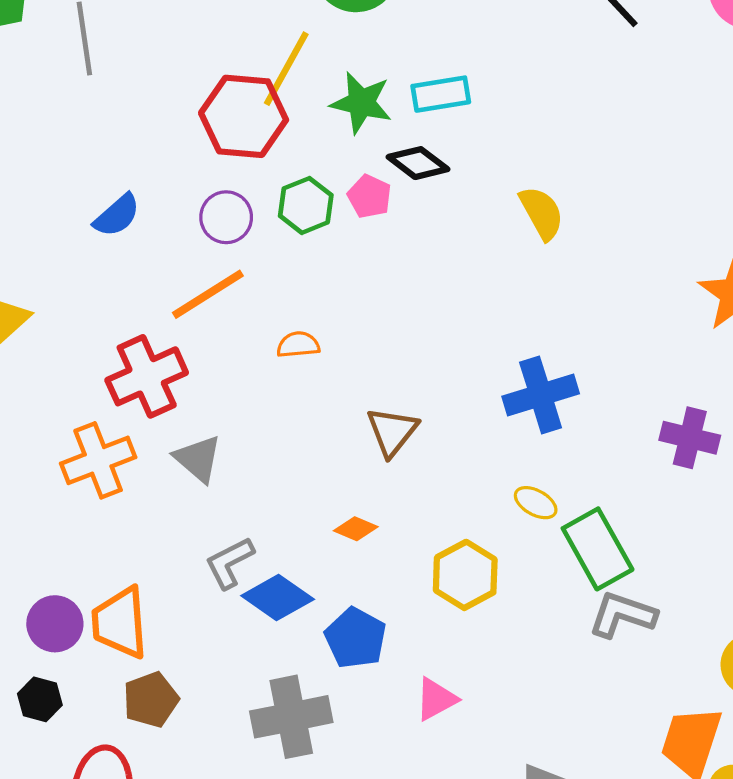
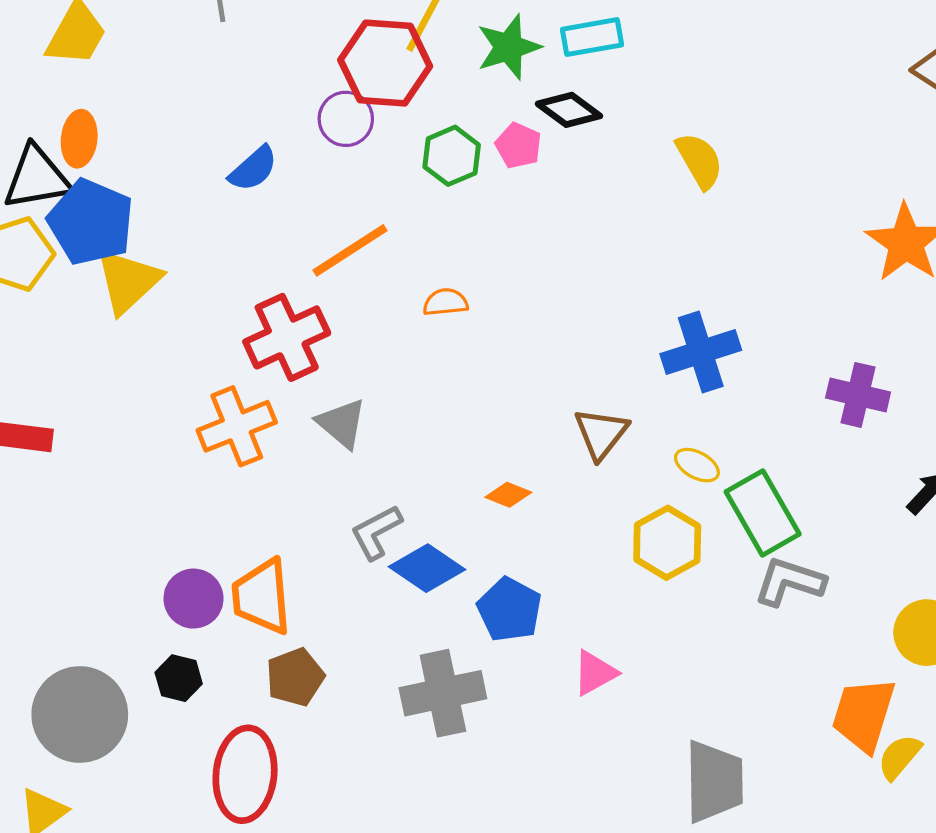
green star: (361, 103) -> (509, 47), turned -30
purple circle: (226, 217) -> (346, 119), moved
brown triangle: (392, 432) -> (601, 433), moved
yellow hexagon: (465, 575) -> (667, 543), moved

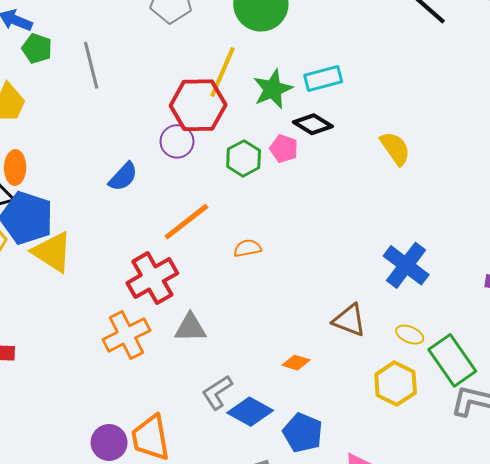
yellow triangle: (128, 281) -> (52, 252), turned -39
blue cross: (701, 352) -> (406, 265), turned -30
gray triangle: (342, 423) -> (190, 328), turned -36
brown triangle: (601, 433) -> (349, 320), turned -42

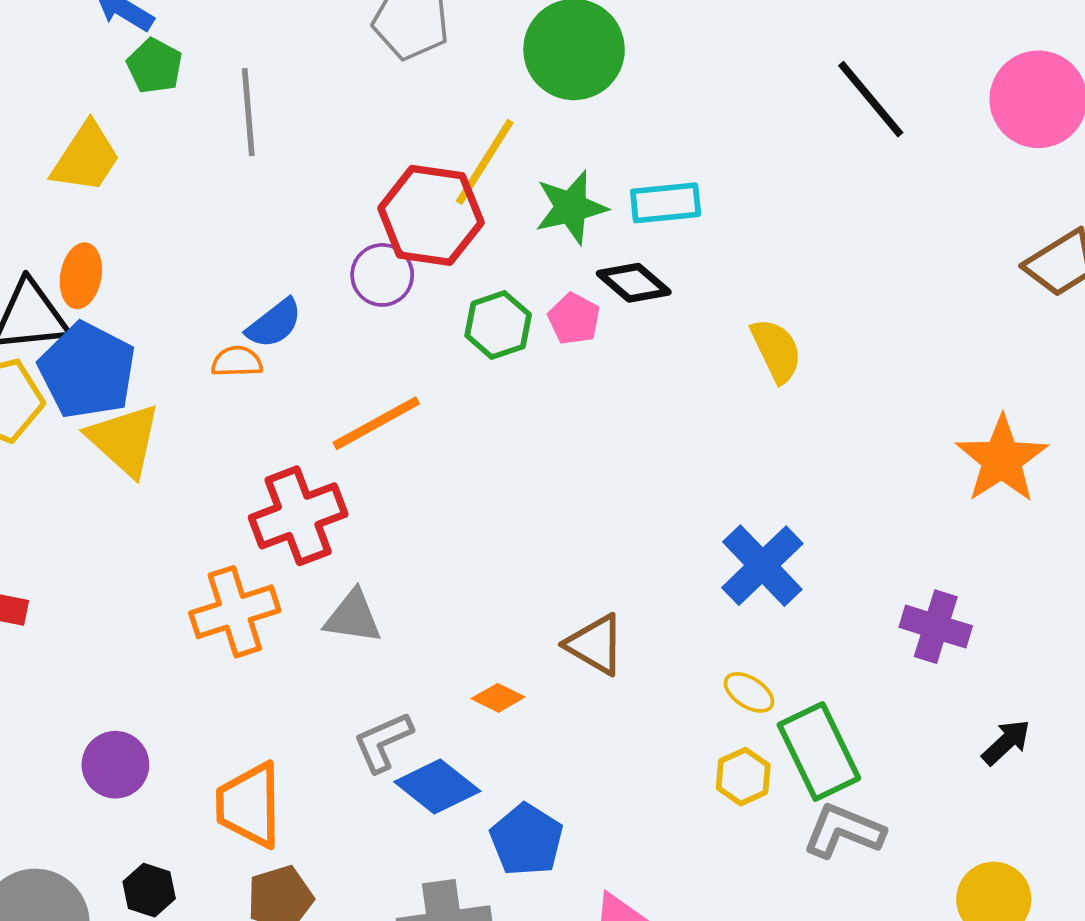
orange semicircle: (247, 248) -> (237, 362), moved
brown triangle: (349, 320) -> (595, 645), moved
orange diamond: (296, 363) -> (498, 698), moved
yellow hexagon: (396, 384) -> (743, 777), moved, size x0.7
purple circle: (109, 442) -> (115, 765), moved

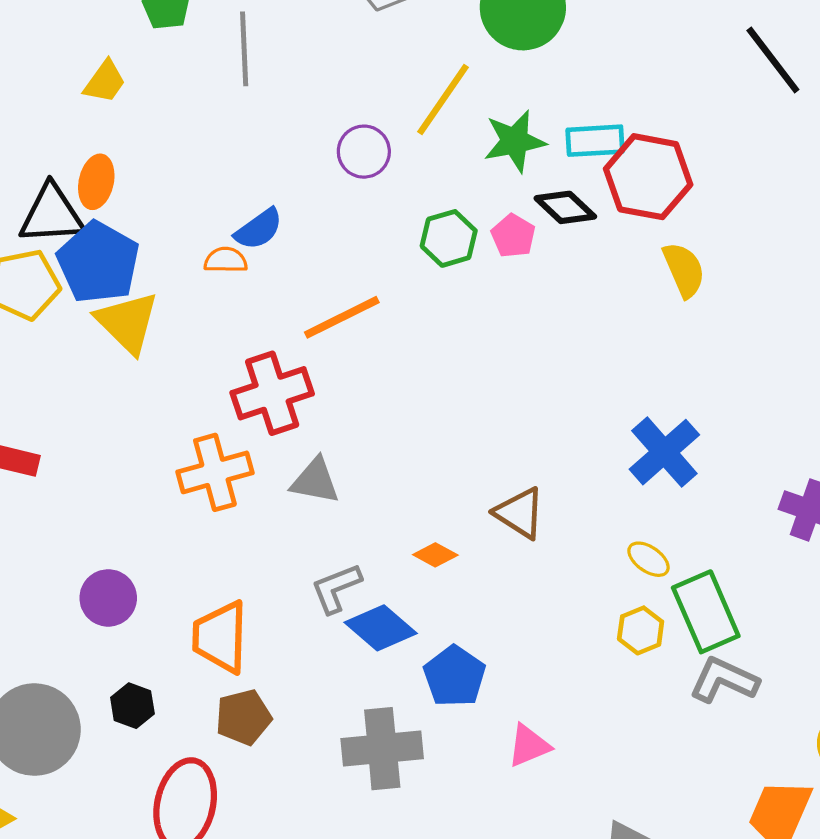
yellow trapezoid: (86, 158) -> (105, 82), size x0.7
red hexagon: (431, 215) -> (648, 177), moved
purple circle: (382, 275) -> (364, 152), moved

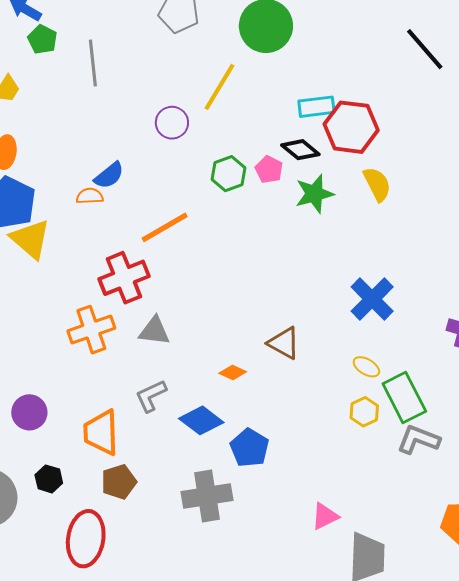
green star: (515, 141) -> (314, 194), moved
gray L-shape: (336, 588) -> (151, 396), moved
pink triangle: (529, 746) -> (325, 516), moved

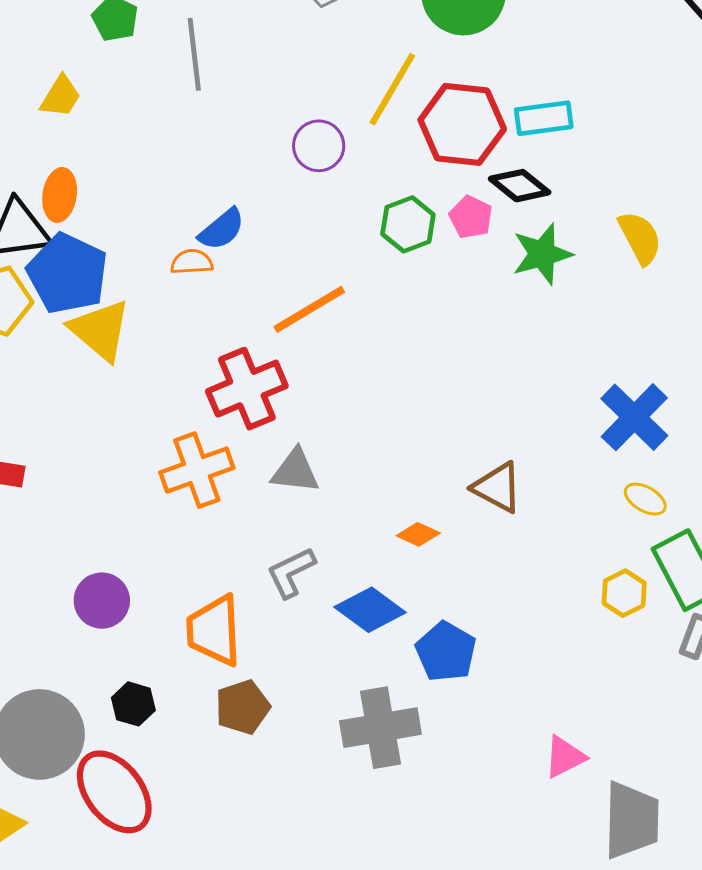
red hexagon: (351, 127) -> (462, 124), moved
yellow ellipse: (366, 367) -> (645, 499), moved
red ellipse: (86, 539) -> (114, 792), moved, turned -46

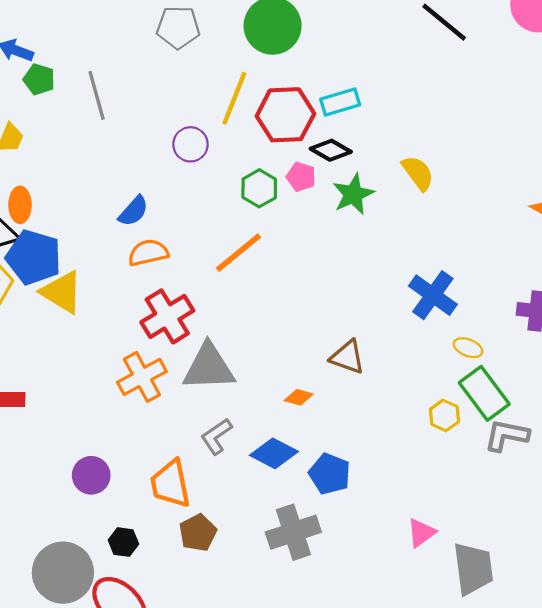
orange semicircle: (192, 262) -> (148, 253), moved, size x1.4
orange line: (309, 309) -> (239, 253), moved
gray triangle: (295, 471) -> (209, 367), size x1.6
yellow ellipse: (645, 499) -> (468, 348), moved

